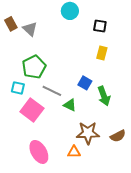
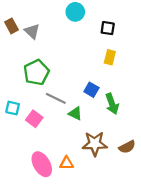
cyan square: (18, 88) -> (13, 108), moved
pink square: (32, 110) -> (34, 119), size x0.7
orange triangle: (74, 152) -> (67, 163), moved

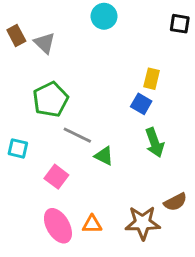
black square: (108, 28) -> (180, 24), moved
blue square: (91, 90) -> (141, 104), moved
pink square: (34, 119) -> (56, 177), moved
brown star: (95, 144) -> (143, 223), moved

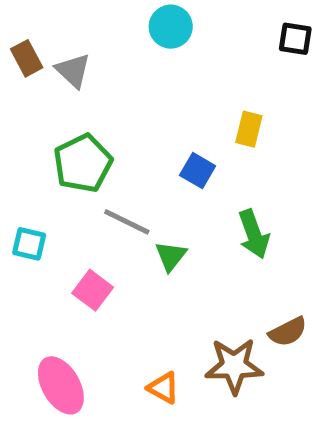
blue square: (141, 104) -> (198, 171), moved
green triangle: (104, 156) -> (171, 256), turned 42
orange triangle: (92, 224) -> (163, 388), moved, turned 30
pink ellipse: (58, 226) -> (61, 385), moved

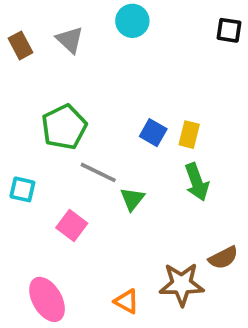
gray triangle: (73, 71) -> (70, 40), moved
yellow rectangle: (249, 129) -> (189, 135), moved

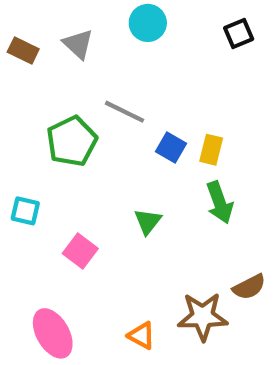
black square: (229, 30) -> (239, 33), moved, turned -32
brown rectangle: (20, 45) -> (23, 50), turned -36
gray line: (98, 172) -> (125, 112), moved

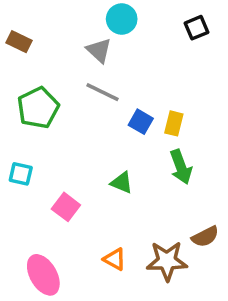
gray triangle: (78, 44) -> (99, 50), moved
green pentagon: (72, 141) -> (38, 108), moved
green triangle: (148, 221) -> (122, 183), turned -45
orange triangle: (141, 336) -> (115, 259), moved

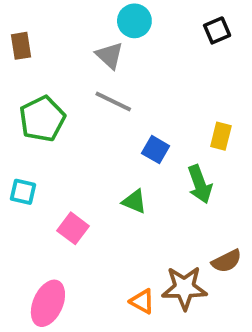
brown rectangle: (19, 42) -> (21, 46), turned 55
blue square: (141, 122) -> (156, 150), moved
yellow rectangle: (174, 123) -> (221, 136), moved
orange triangle: (115, 259) -> (142, 301), moved
pink ellipse: (43, 275) -> (48, 303), turned 54

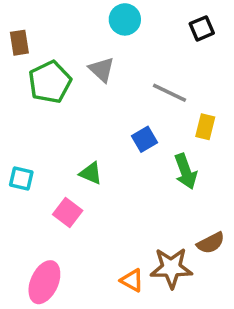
gray triangle: (109, 55) -> (102, 70), moved
gray line: (113, 102) -> (170, 93), moved
green pentagon: (42, 119) -> (50, 82), moved
blue square: (156, 150) -> (145, 139), turned 30
green triangle: (134, 201) -> (91, 173), moved

